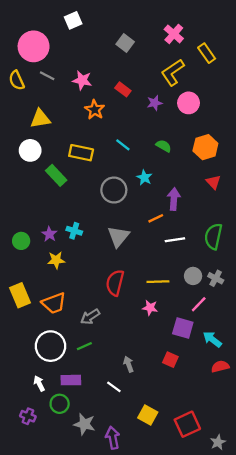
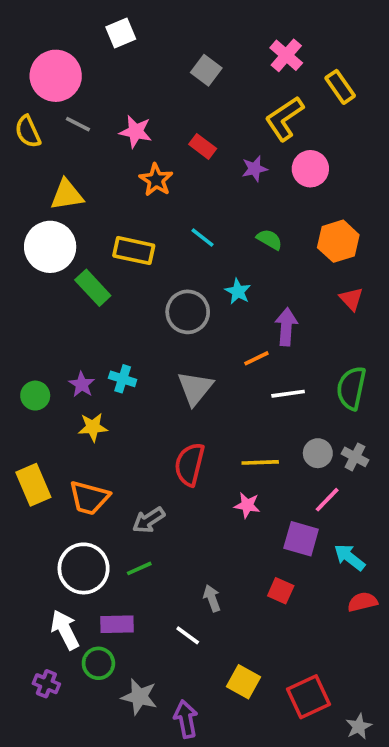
white circle: (30, 150) -> (50, 247), size x1.4
orange trapezoid: (54, 303) -> (89, 498), turned 35
white arrow: (39, 383) -> (65, 630), size x1.5

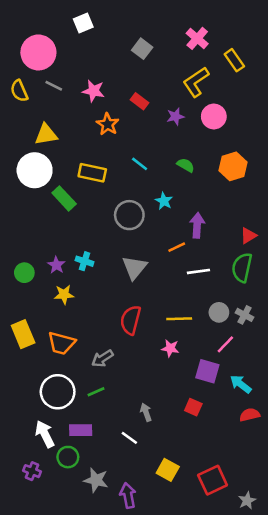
red triangle: (351, 299) -> (248, 236), moved, turned 42

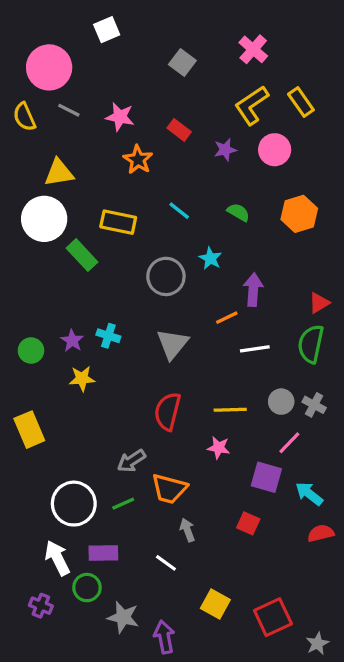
yellow rectangle: (234, 60) -> (301, 102), moved
orange trapezoid: (61, 343) -> (169, 489), moved

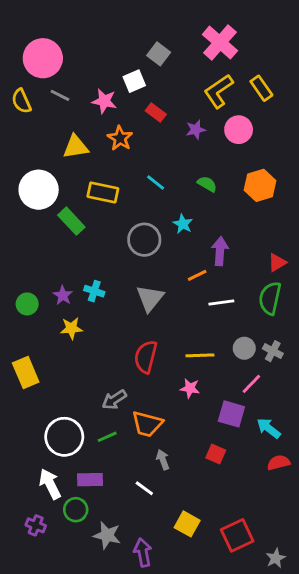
white square: (107, 30) -> (134, 81), moved
pink cross: (253, 49) -> (220, 43), size x1.4
yellow triangle: (59, 173) -> (76, 147), moved

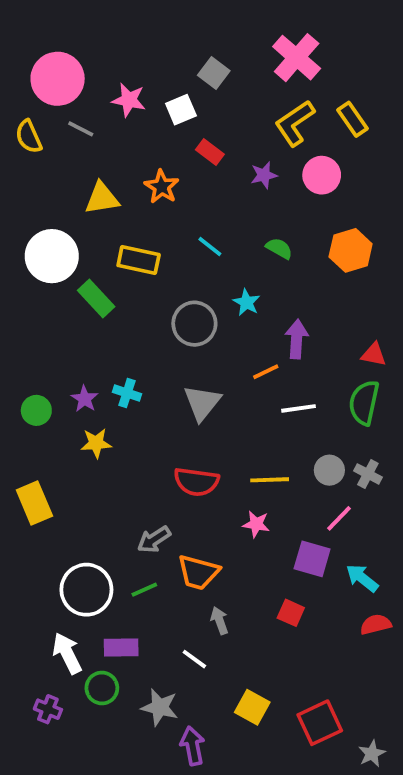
pink star: (104, 101) -> (129, 100), moved
red triangle: (277, 263) -> (374, 354), turned 42
red semicircle: (146, 357) -> (196, 482), turned -96
gray star: (107, 535) -> (160, 707), moved

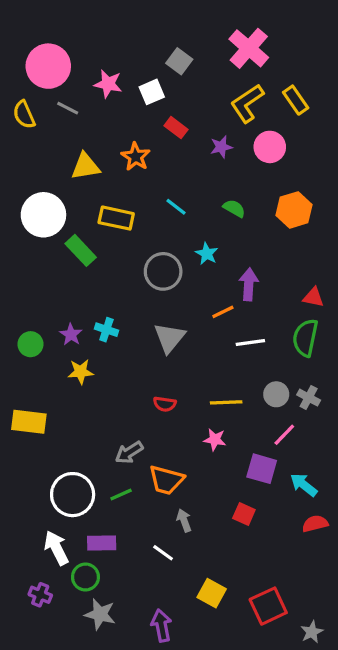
red semicircle: (196, 482) -> (165, 404), size x0.6
yellow rectangle: (34, 503) -> (29, 422), turned -60
gray star: (160, 707) -> (100, 614), moved

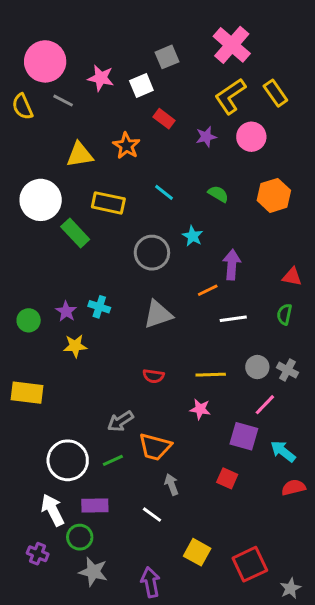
gray square: (179, 61) -> (167, 57), turned 30
gray triangle: (170, 338) -> (158, 314), turned 32
green semicircle: (305, 338) -> (284, 314), size x0.6

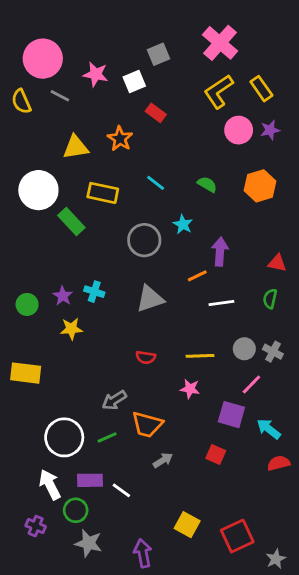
purple star: (206, 137) -> (270, 130), moved
gray arrow: (172, 484) -> (163, 460), turned 78
white line: (152, 515) -> (121, 490), moved

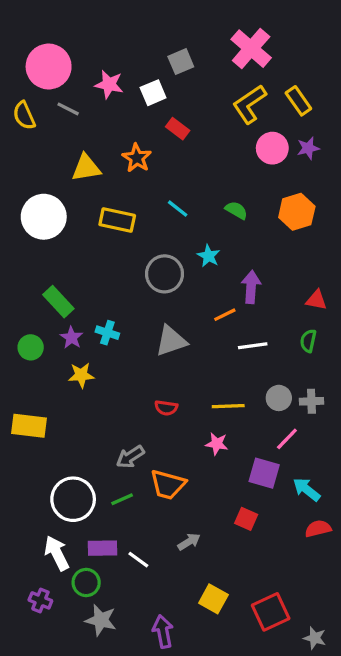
green rectangle: (71, 222) -> (58, 302), moved
gray cross: (273, 352) -> (311, 401), turned -30
gray arrow: (163, 460) -> (189, 542), moved
gray star: (276, 559) -> (315, 638), turned -30

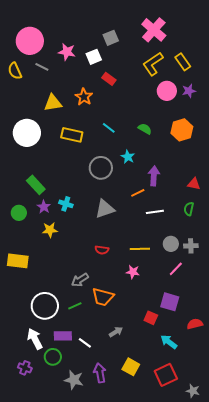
purple square: (264, 473) -> (170, 302), moved
cyan arrow: (307, 489) -> (169, 342), moved
gray star: (101, 620) -> (74, 380), moved
purple arrow: (163, 631) -> (100, 373), moved

